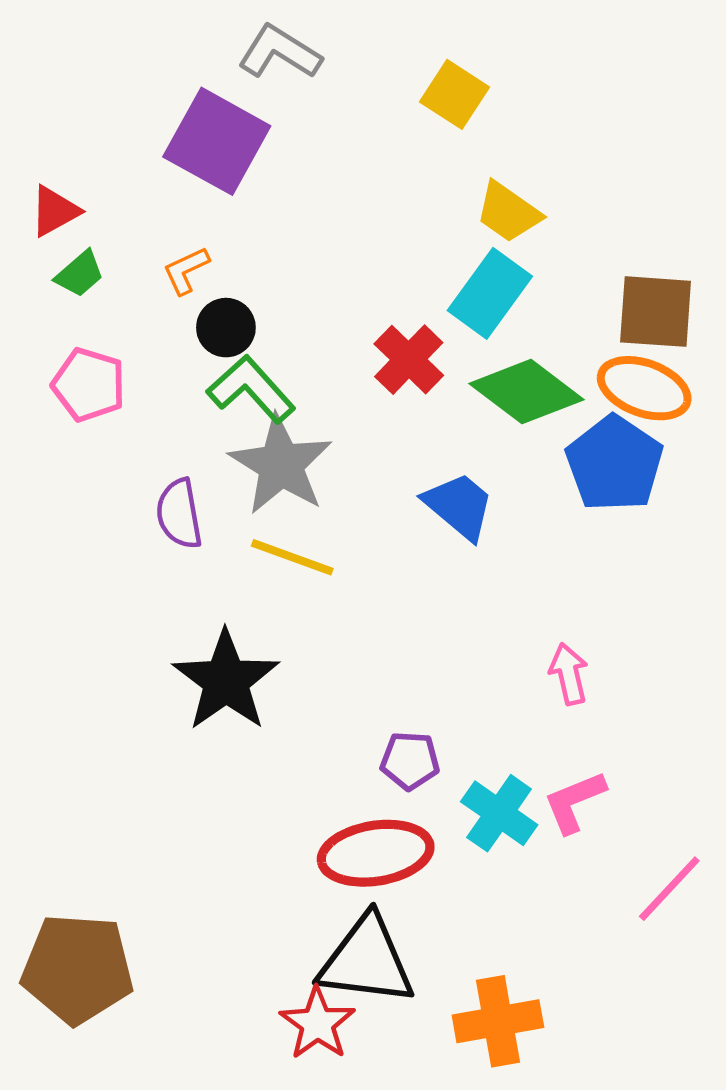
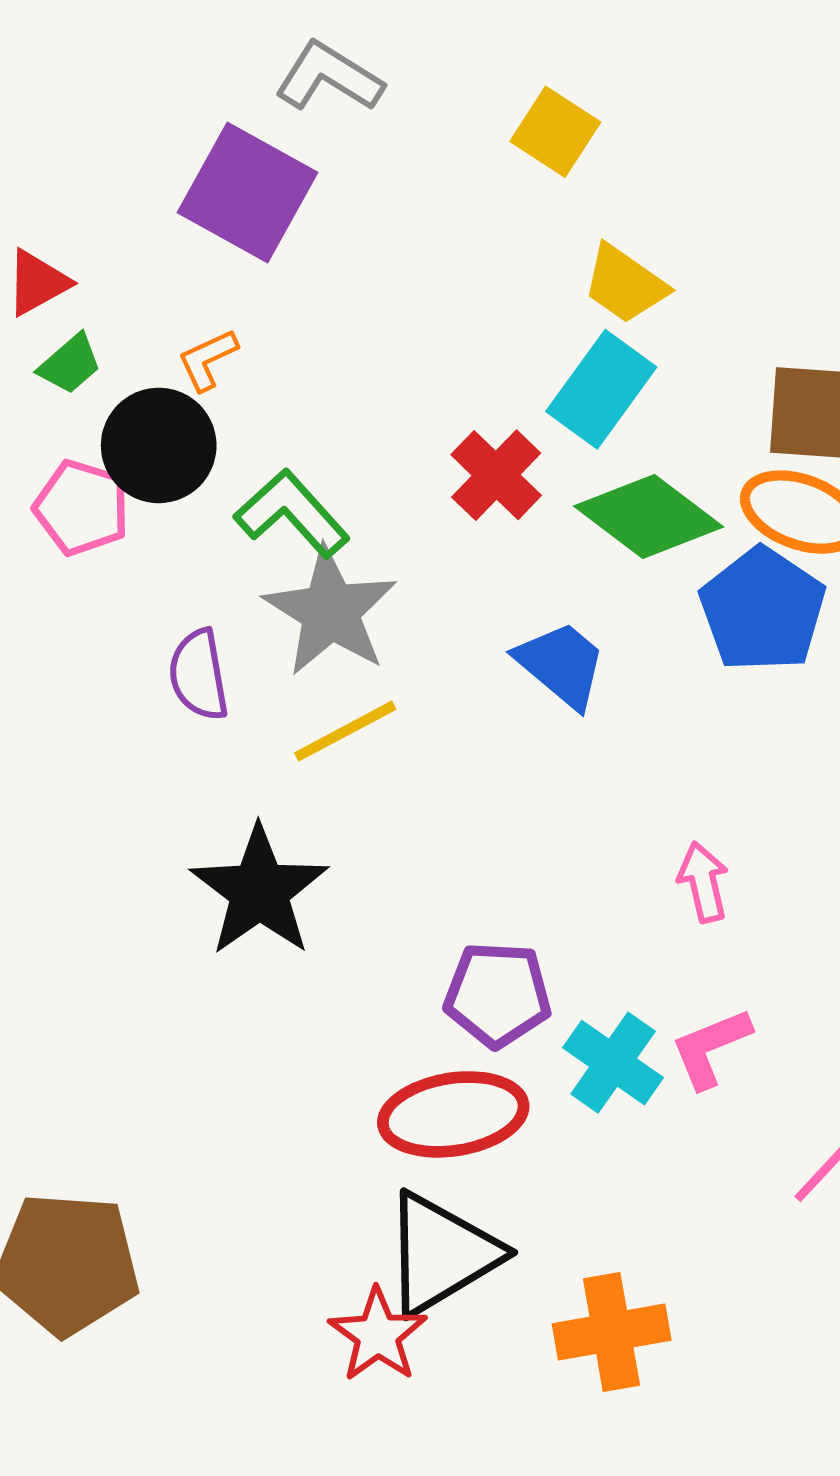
black circle: (226, 328) -> (159, 445), moved, size x1.5
yellow line: (292, 557) -> (345, 731), turned -48
purple pentagon: (410, 761) -> (498, 995), size x1.4
black triangle: (366, 961) -> (441, 1254), turned -38

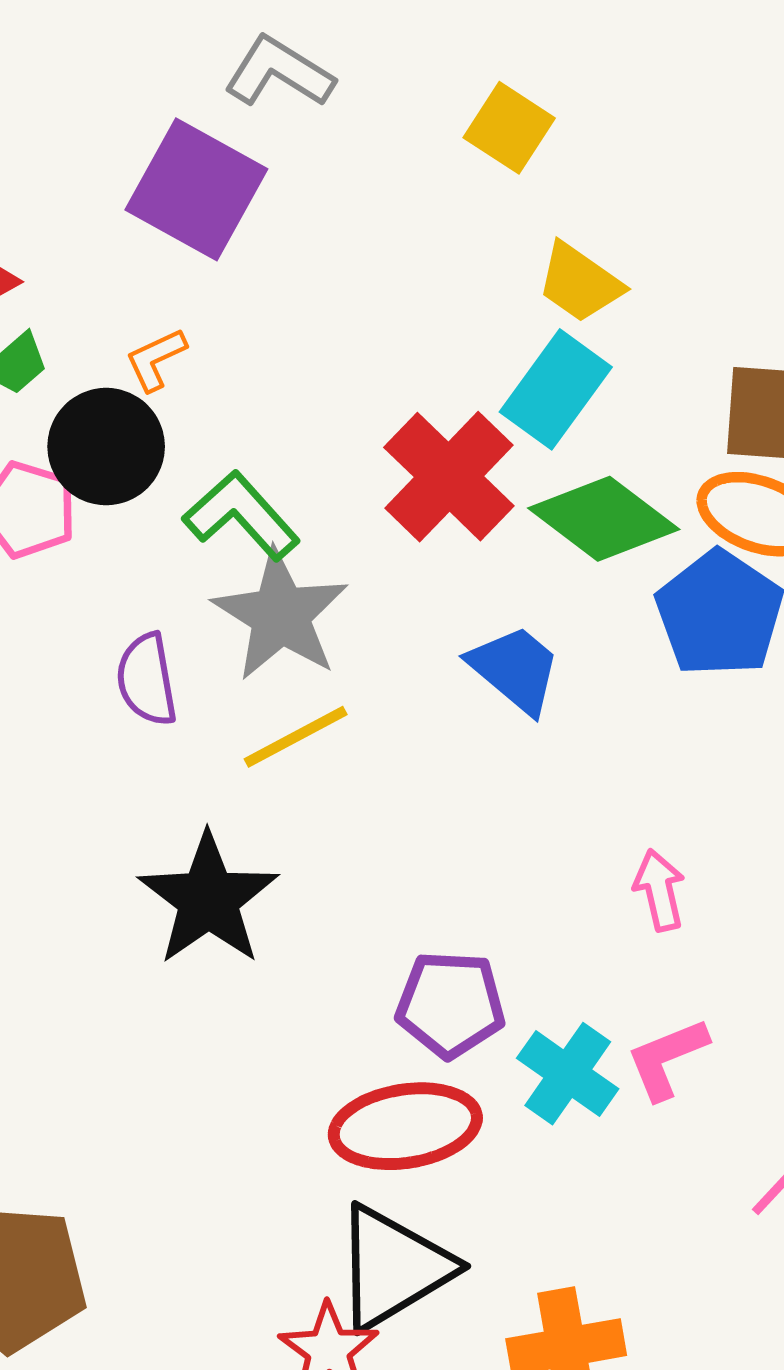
red cross: (496, 475) -> (449, 477), size x1.4

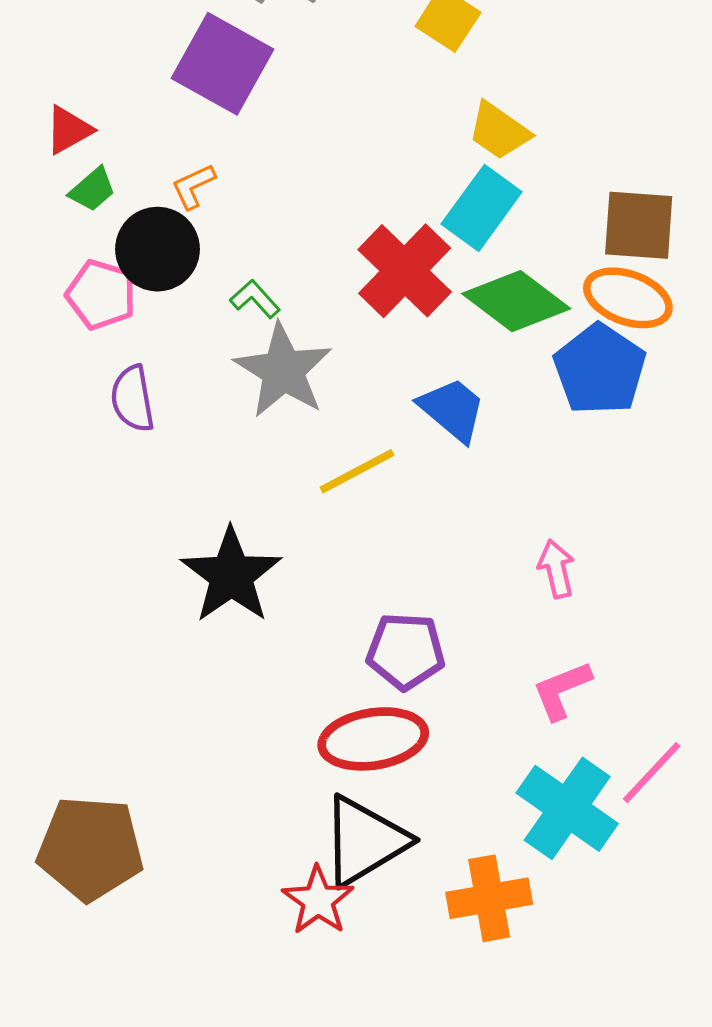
green L-shape: (241, 516) -> (255, 299), size x0.6
purple semicircle: (147, 680) -> (133, 399), moved
yellow line: (296, 737) -> (357, 471), moved
cyan cross: (568, 1074) -> (567, 808), moved, size x1.4

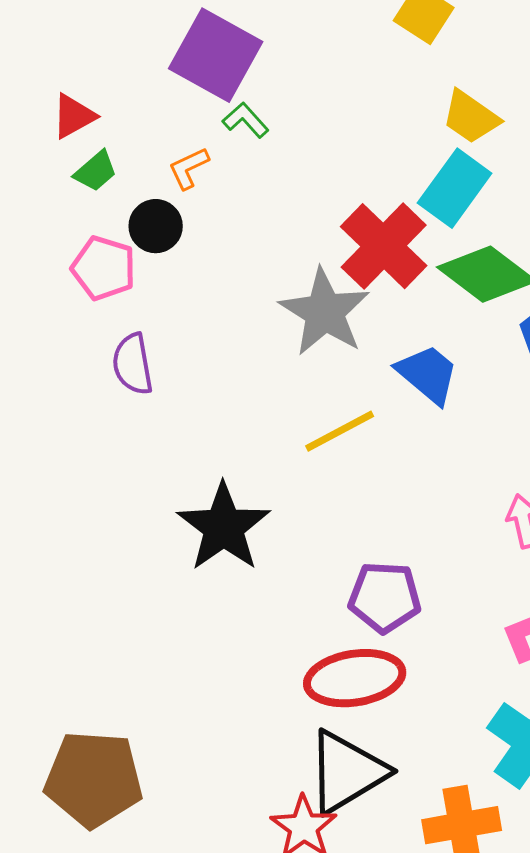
black circle: (158, 249) -> (156, 226), size x0.7
green L-shape: (255, 299) -> (246, 120), moved
gray star: (283, 370) -> (325, 312), moved

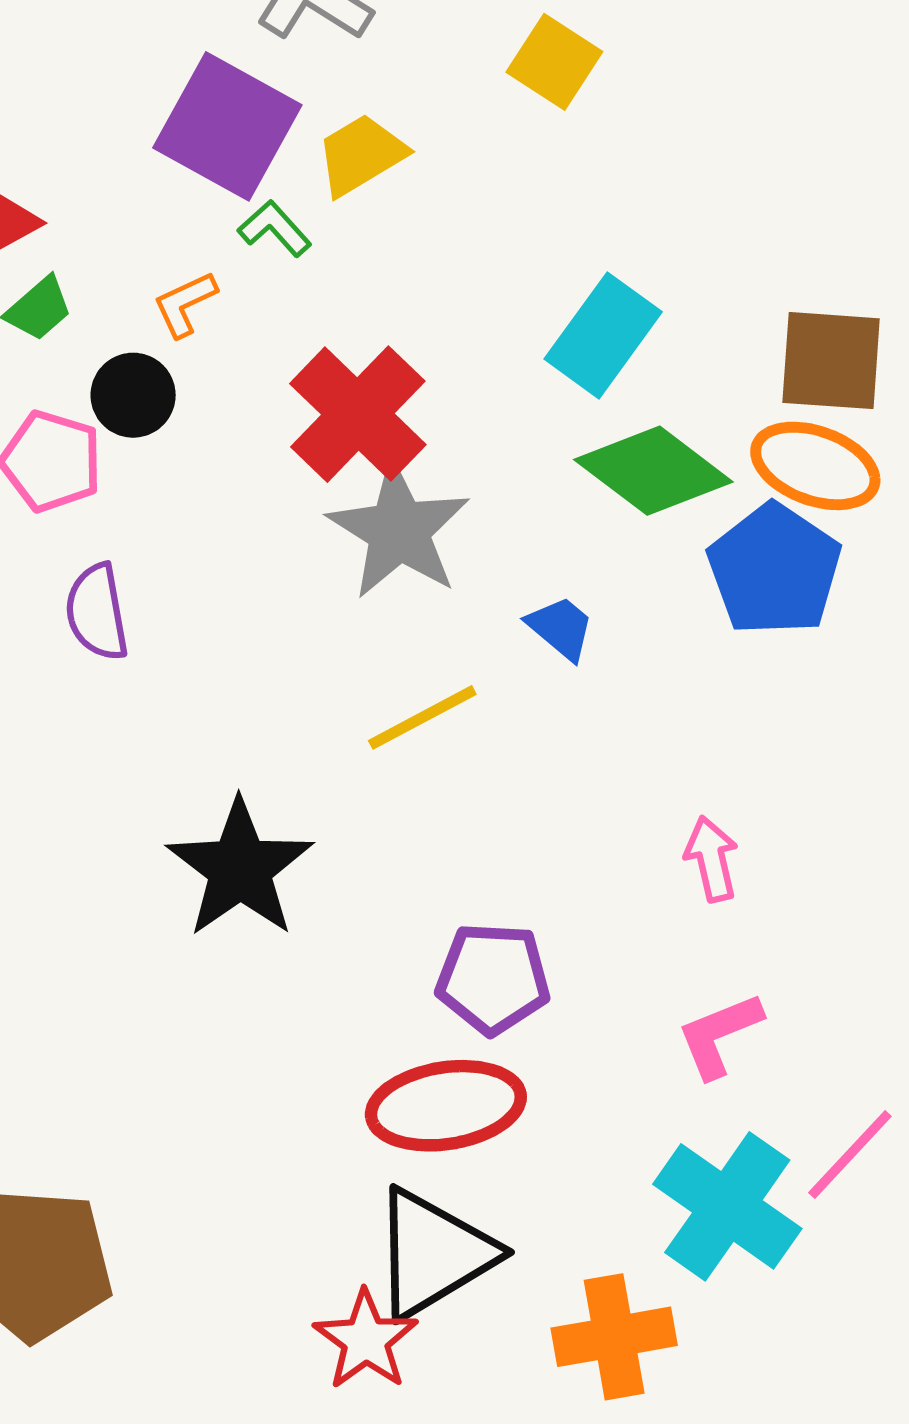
yellow trapezoid: (471, 117) -> (361, 155), moved, turned 114
red cross: (384, 246) -> (358, 414), moved
blue trapezoid: (428, 374) -> (561, 628), size x0.7

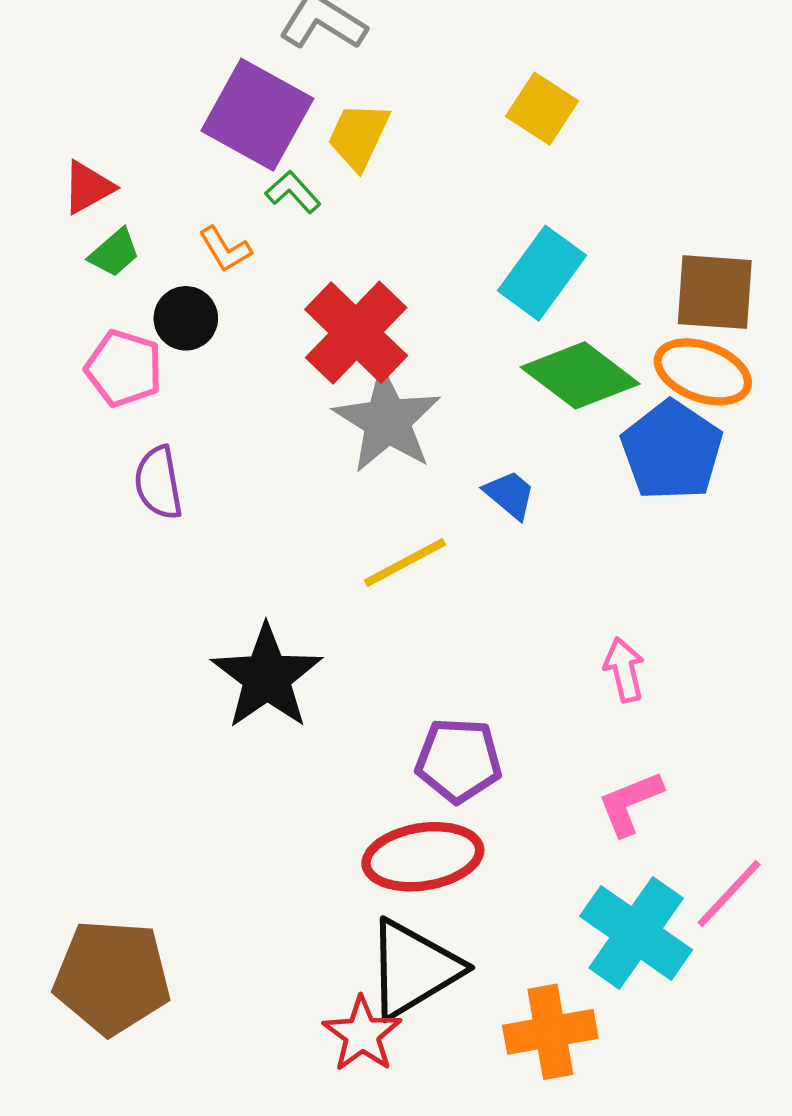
yellow square: (554, 62) -> (542, 109), moved
yellow trapezoid: (361, 155) -> (359, 136), turned -34
orange L-shape: (185, 304) -> (225, 249), turned -96

